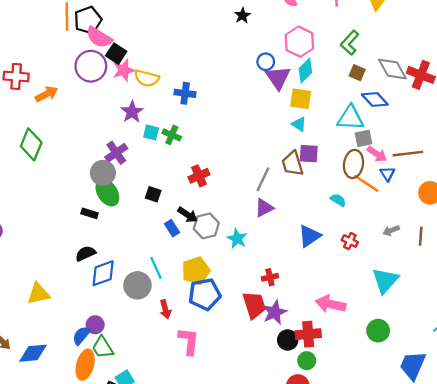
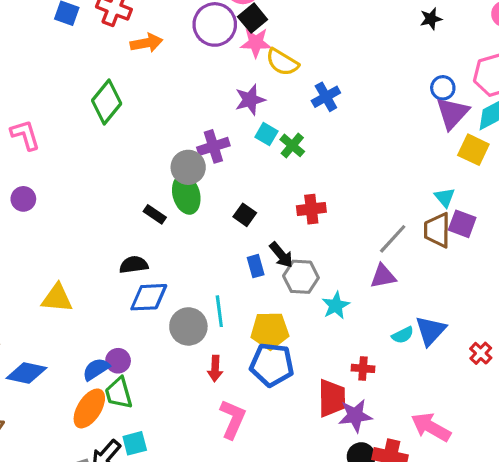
blue cross: (185, 93) -> (326, 97), turned 36
cyan triangle: (299, 124) -> (445, 197), moved
cyan semicircle: (338, 200) -> (403, 335), moved, turned 105
blue triangle: (310, 236) -> (431, 331), turned -30

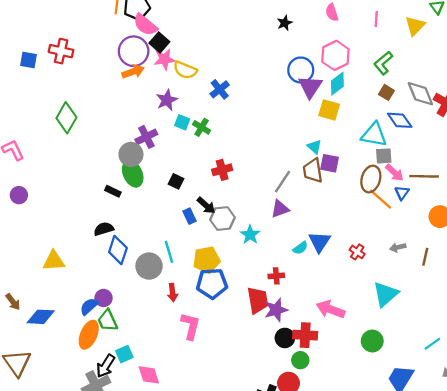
orange arrow: (146, 43) -> (133, 72), moved
blue circle: (443, 88) -> (301, 70), size x1.5
blue diamond: (149, 297) -> (118, 250), turned -60

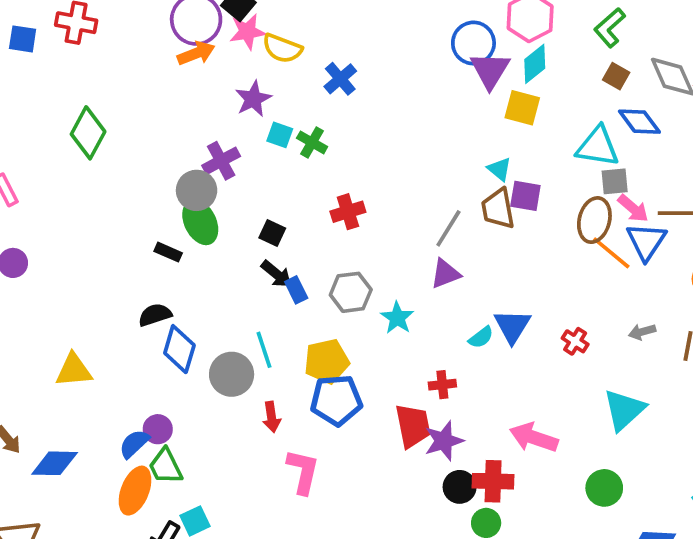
blue triangle: (402, 193) -> (646, 241), size x1.6
black arrow: (206, 205) -> (276, 274), moved

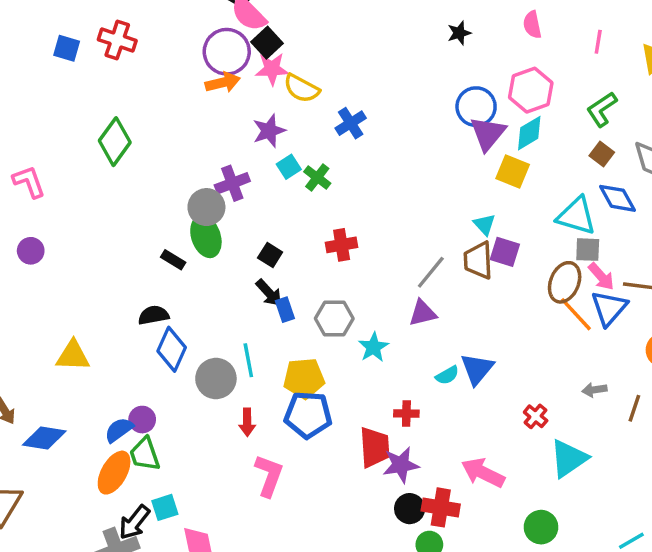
cyan square: (280, 135) -> (289, 167), turned 30
red cross: (575, 341) -> (536, 416), moved

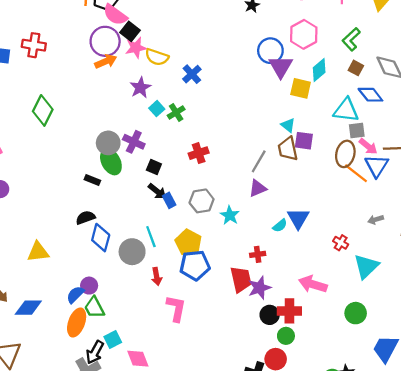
cyan diamond: (529, 133) -> (319, 70), moved
green cross: (317, 177) -> (176, 112), turned 30
purple cross: (232, 183) -> (134, 142), moved, turned -35
yellow pentagon: (304, 378) -> (188, 242), turned -30

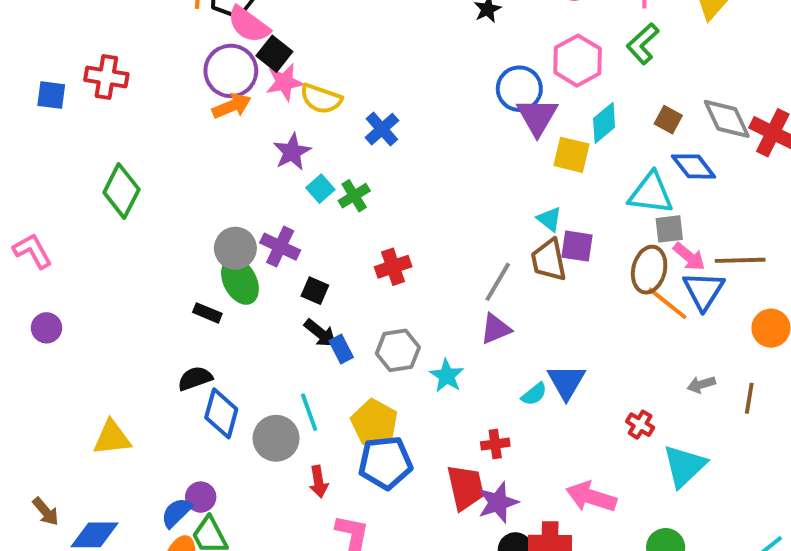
green L-shape: (351, 39) -> (643, 44), moved

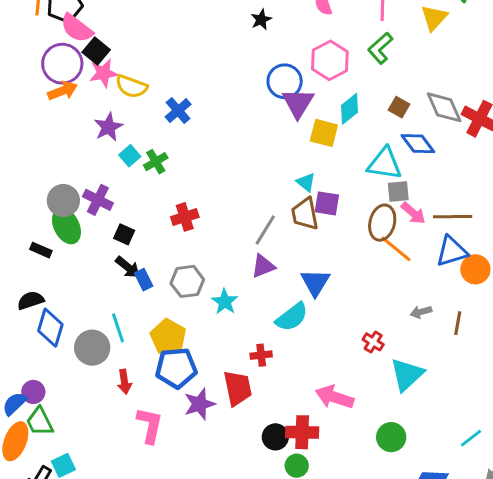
blue triangle: (704, 291) -> (452, 251), moved, turned 40
blue triangle: (566, 382) -> (315, 282), moved
cyan semicircle: (534, 394) -> (292, 317), size x1.6
purple star: (498, 502) -> (200, 404), moved

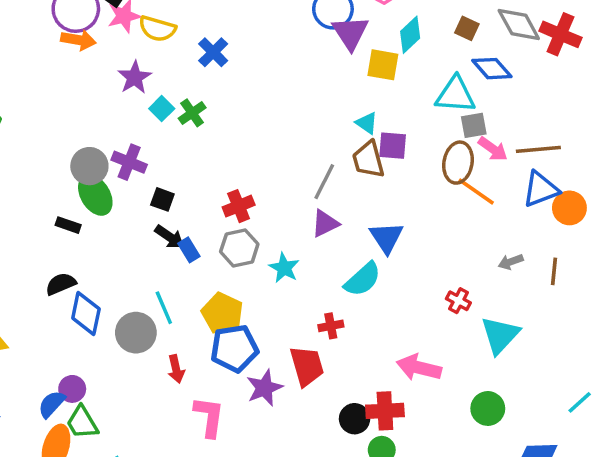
orange arrow: (62, 91) -> (78, 40), turned 36
red cross: (185, 217) -> (239, 206), moved

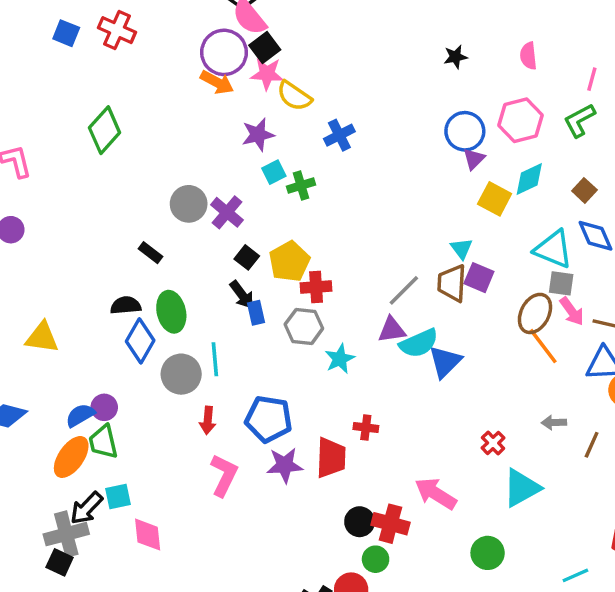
purple triangle: (350, 33) -> (474, 159), size x0.6
green ellipse: (95, 195) -> (171, 312), moved
cyan semicircle: (363, 279) -> (419, 343), moved
yellow pentagon: (222, 313) -> (289, 261), moved

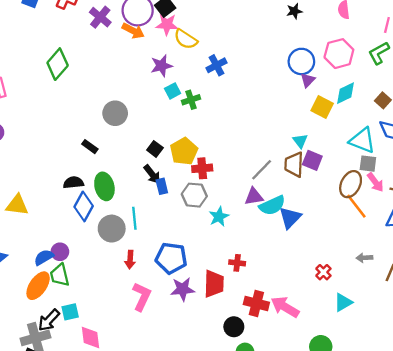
purple cross: (227, 212) -> (100, 17), moved
cyan triangle: (522, 488) -> (343, 302), size x0.7
red cross: (390, 524) -> (256, 303), moved

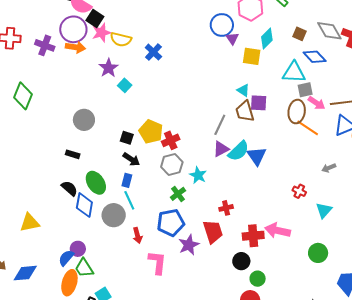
green cross: (191, 100) -> (178, 194), moved
black semicircle: (73, 183) -> (69, 188), turned 66
blue rectangle: (162, 186) -> (127, 180), moved, turned 48

